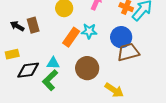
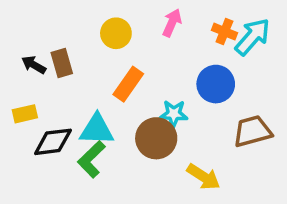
cyan star: (89, 31) -> (174, 114), moved
brown trapezoid: (128, 52) -> (252, 131), moved
cyan triangle: (53, 63) -> (97, 130), size x1.5

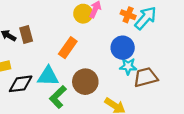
yellow circle: (116, 33) -> (83, 14), moved
cyan star: (174, 114) -> (128, 66), moved
green L-shape: (91, 159) -> (58, 97), moved

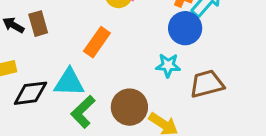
blue circle: (123, 48) -> (185, 28), moved
cyan star: (128, 66) -> (168, 65), moved
brown circle: (85, 82) -> (129, 107), moved

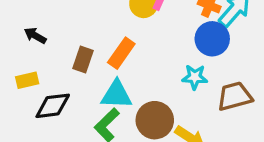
brown rectangle: (38, 24) -> (83, 60), moved, turned 35
cyan triangle: (69, 82) -> (116, 95), moved

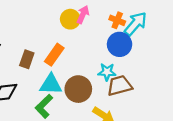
brown trapezoid: (235, 96) -> (120, 86), moved
brown circle: (155, 120) -> (78, 89), moved

